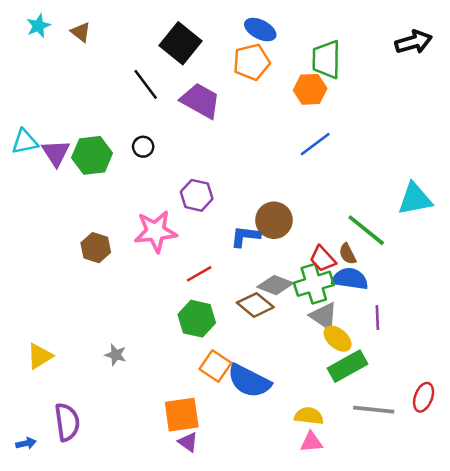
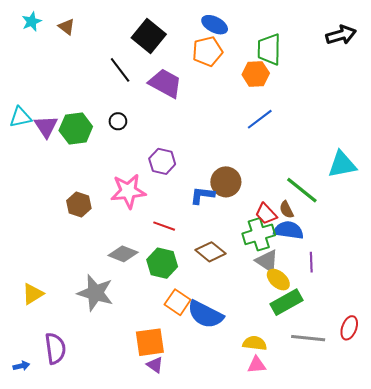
red line: (199, 274) -> (164, 226), turned 50
gray diamond: (275, 285) -> (123, 254), moved
gray star: (116, 355) -> (95, 293), size x2.0

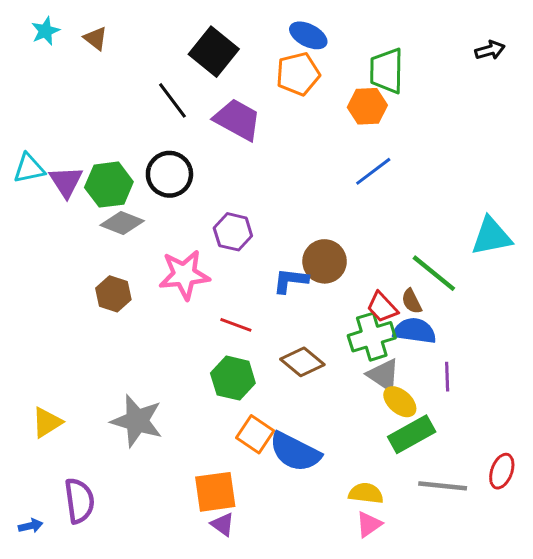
black arrow: (341, 35) -> (490, 50), size x0.7
black circle: (118, 121) -> (169, 174), size x1.8
gray diamond: (123, 254) -> (122, 223), moved
pink triangle: (257, 365) -> (369, 524), turned -30

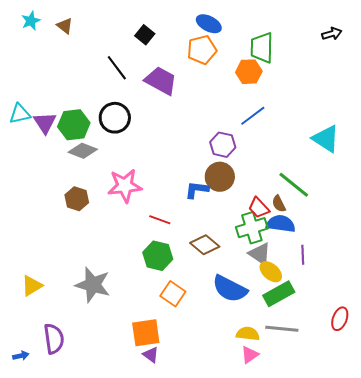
black square: (214, 52) -> (145, 35), size x0.6
purple hexagon: (233, 232) -> (223, 145), moved
cyan triangle: (491, 236) -> (326, 139), moved, turned 44
blue semicircle: (295, 452) -> (230, 289), moved
gray line: (443, 486) -> (282, 329), moved

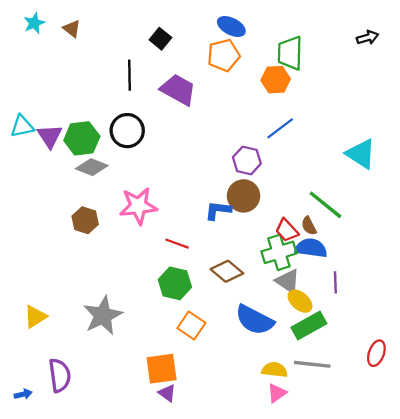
black line: (117, 68) -> (129, 75), turned 36
gray star: (93, 285) -> (103, 316), turned 30

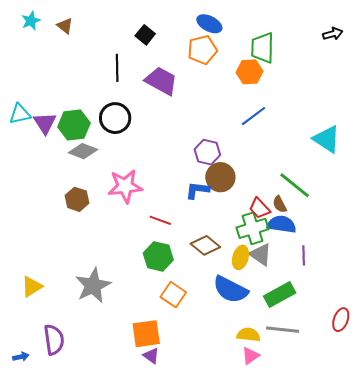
purple hexagon: (247, 160) -> (207, 152), moved
yellow ellipse: (300, 301) -> (240, 257), moved, turned 65

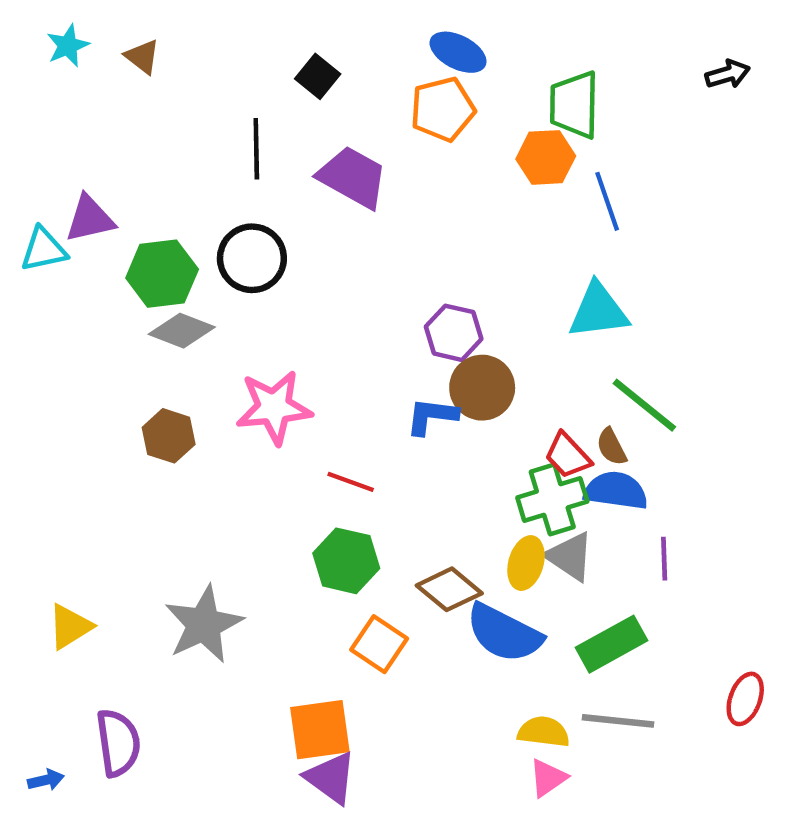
blue line: (253, 116) -> (607, 201), moved, turned -72
purple triangle: (45, 123) -> (90, 219), moved, turned 50
cyan triangle: (327, 139) -> (598, 311), moved, turned -40
brown diamond: (205, 245) -> (449, 589), moved
purple triangle: (151, 356) -> (331, 778), size x1.5

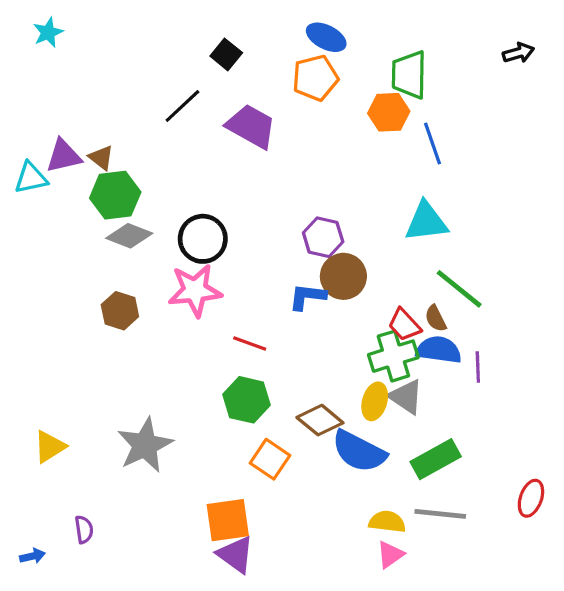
brown triangle: (142, 57) -> (101, 158), moved
black line: (256, 149) -> (182, 106), turned 48
black circle: (252, 258) -> (203, 239), moved
purple line: (664, 559) -> (478, 367), moved
purple semicircle: (118, 743) -> (84, 530), size x0.6

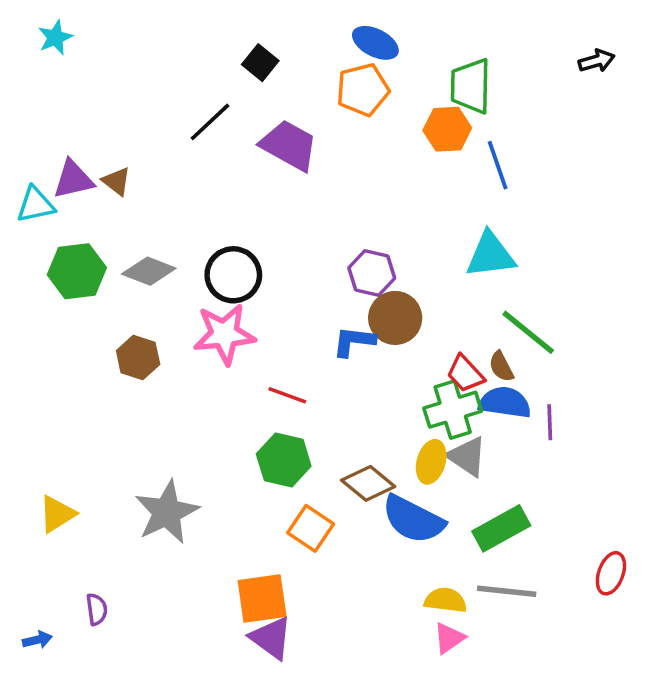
green hexagon: (115, 195) -> (77, 271), moved

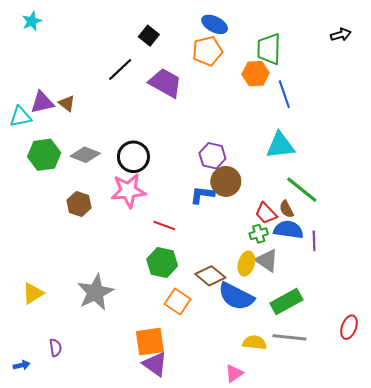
green cross: (453, 410) -> (259, 234), size x0.6
pink triangle: (449, 638) -> (234, 373), moved

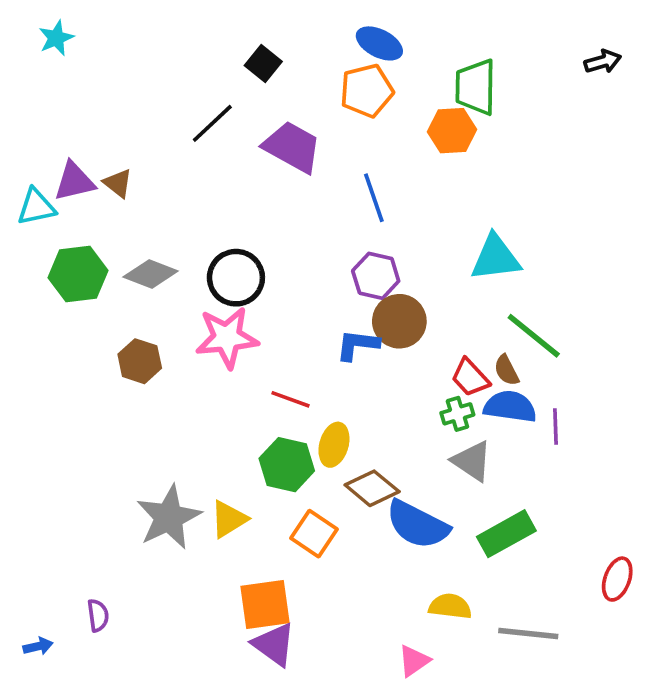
blue line: (284, 94) -> (374, 198), moved
yellow ellipse: (246, 264) -> (334, 445), moved
yellow triangle: (33, 293) -> (229, 519), moved
gray line: (289, 337) -> (528, 634), moved

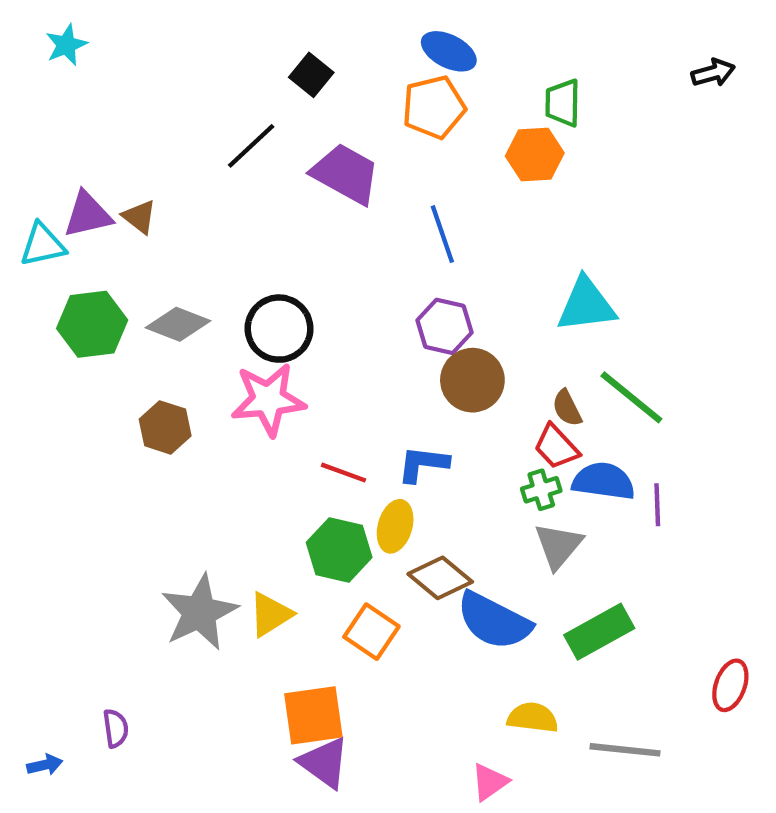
green trapezoid: (476, 87) -> (563, 103), size x0.7
blue L-shape: (358, 345) -> (423, 464), moved
brown semicircle: (506, 370) -> (567, 408), moved
gray triangle: (472, 461) -> (558, 546), turned 36

